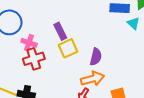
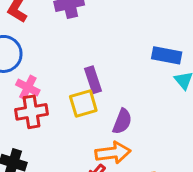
purple rectangle: (60, 31) -> (93, 80), moved

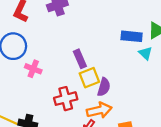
yellow square: (83, 104) -> (89, 78), moved
red cross: (31, 112) -> (66, 99), moved

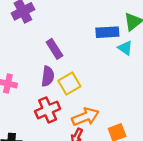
purple rectangle: (80, 59) -> (54, 49), moved
purple semicircle: (104, 87) -> (48, 76), moved

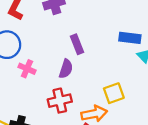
yellow square: (69, 83) -> (114, 93), moved

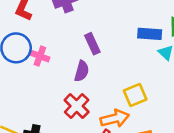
pink cross: (27, 69) -> (40, 56), moved
red cross: (60, 101) -> (77, 106), turned -30

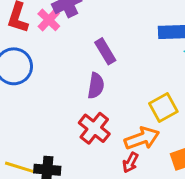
pink cross: (40, 56) -> (49, 20), moved, turned 30

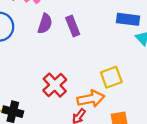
purple semicircle: (96, 86) -> (45, 24), moved

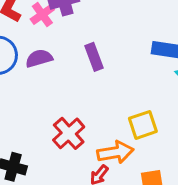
purple semicircle: (45, 24) -> (39, 58), moved, turned -126

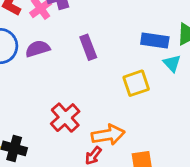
yellow square: (143, 125) -> (136, 83), moved

